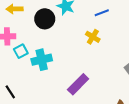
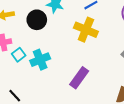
yellow cross: (93, 37) -> (86, 30), size x1.6

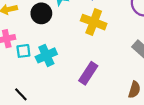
cyan square: (19, 55) -> (23, 51), turned 32

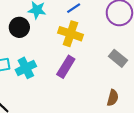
purple rectangle: (88, 73) -> (66, 67), moved

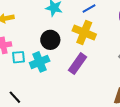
black circle: (19, 27) -> (50, 40), moved

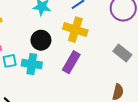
cyan cross: (40, 62) -> (32, 64), turned 36

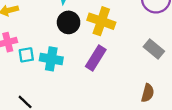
black circle: (41, 40) -> (69, 22), moved

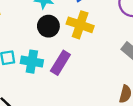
purple rectangle: (96, 58) -> (60, 63), moved

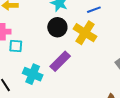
cyan cross: (32, 62) -> (33, 74), moved

